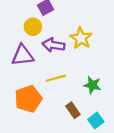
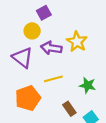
purple triangle: (23, 55) -> (22, 58), turned 45

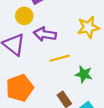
yellow star: (77, 42) -> (88, 27), moved, turned 30
yellow line: (53, 79) -> (60, 58), moved

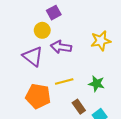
yellow line: (60, 58) -> (64, 82), moved
orange pentagon: (20, 88) -> (38, 96), turned 30

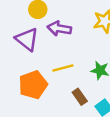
orange pentagon: (38, 96) -> (33, 85), turned -30

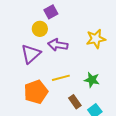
purple triangle: (27, 39) -> (31, 54), turned 40

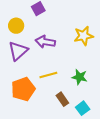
yellow circle: (40, 29) -> (16, 26), moved

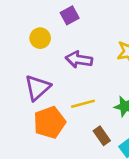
purple triangle: (18, 51) -> (37, 88), moved

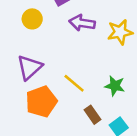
purple arrow: (79, 60) -> (82, 23), moved
yellow line: (83, 104) -> (74, 83), turned 55

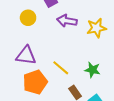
purple triangle: (30, 67) -> (26, 56), turned 50

